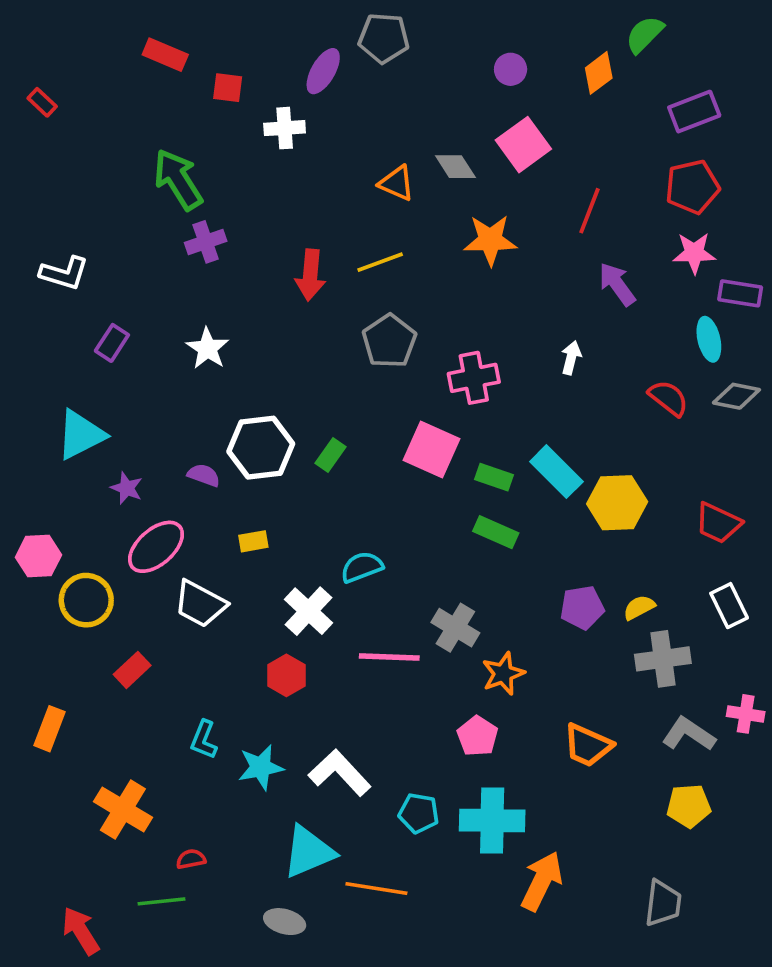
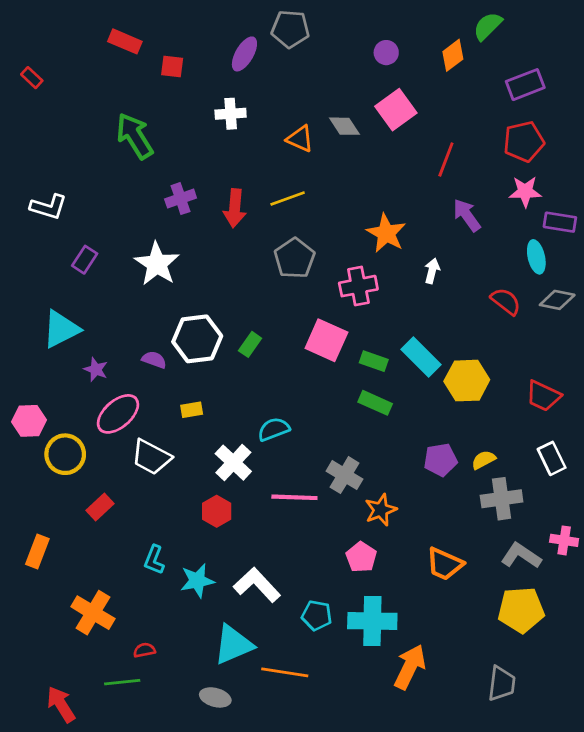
white cross: (285, 128) -> (231, 114), moved
orange star: (490, 240) -> (386, 233), moved, turned 30
purple cross: (206, 242) -> (181, 199), moved
white star: (207, 348) -> (157, 264), size x1.4
yellow pentagon: (689, 806) -> (521, 610), size x1.4

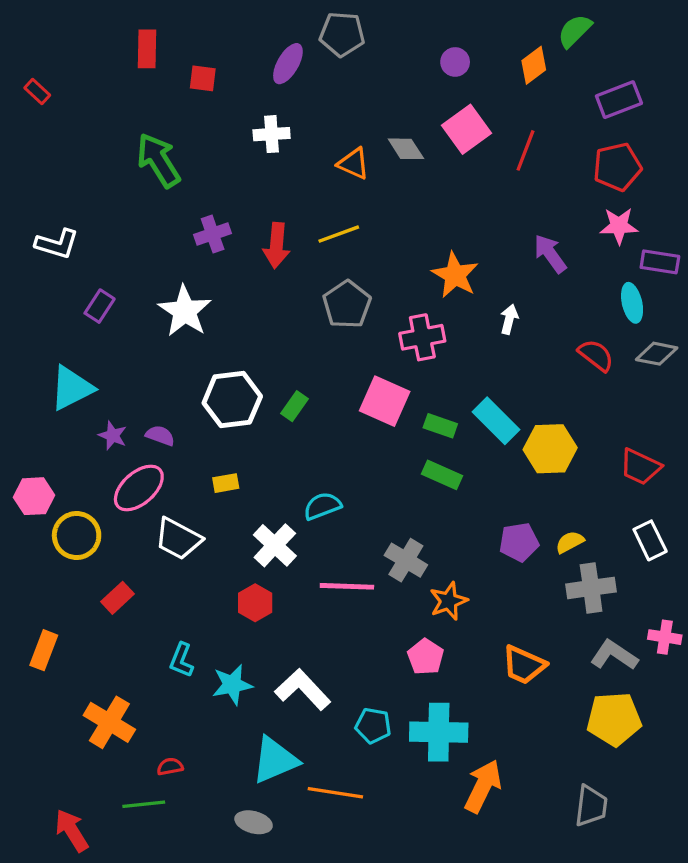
red rectangle: (125, 41) -> (147, 49), turned 68
red line: (446, 160) -> (526, 150), moved
purple semicircle: (154, 360) -> (160, 436), moved

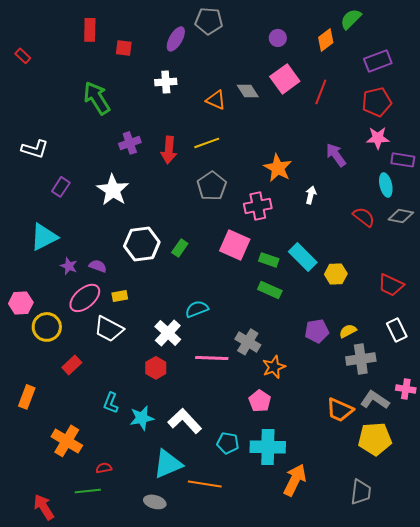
yellow hexagon: (550, 449) -> (336, 274), size x0.7
yellow rectangle: (226, 483) -> (120, 296), moved
orange trapezoid: (524, 665) -> (340, 410), moved

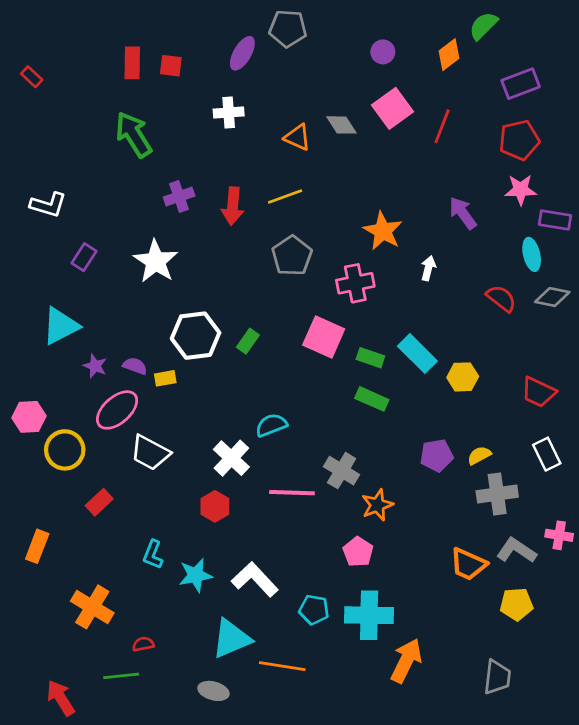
red rectangle: (90, 30) -> (132, 63), moved
yellow rectangle: (120, 296) -> (165, 378), moved
yellow pentagon: (375, 439) -> (516, 604), size x0.7

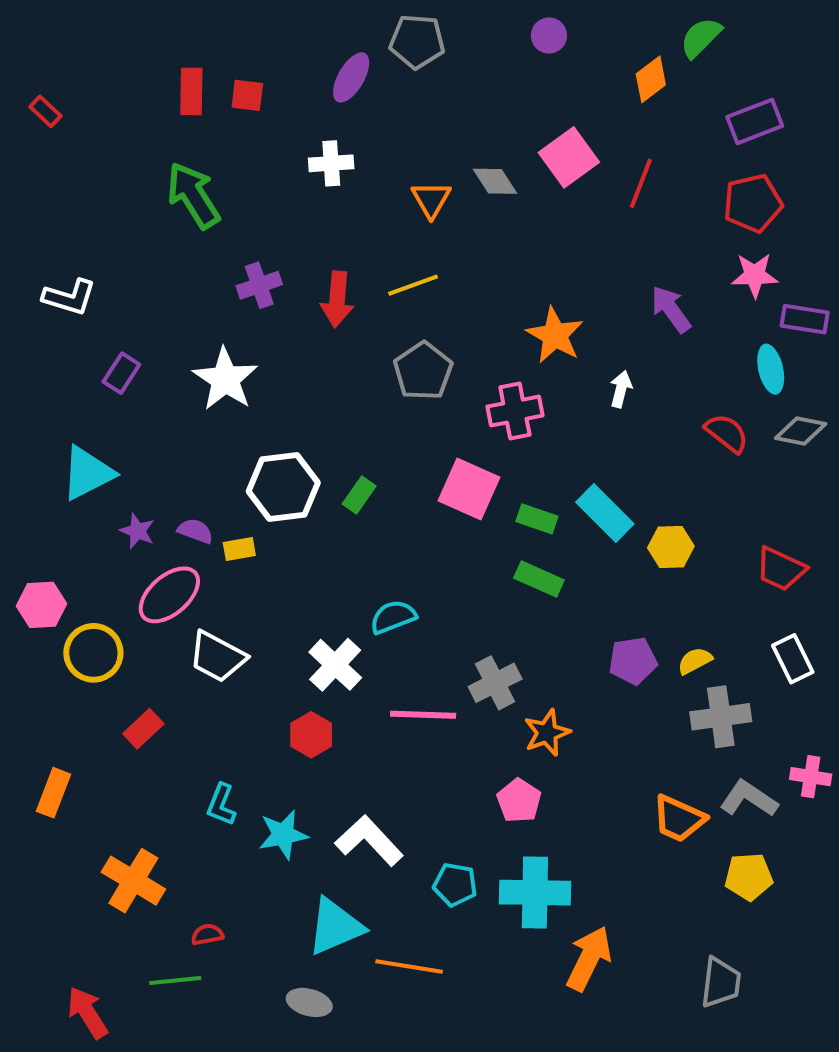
purple circle: (383, 52) -> (549, 35), moved
orange triangle: (297, 137) -> (431, 199), turned 36
gray cross: (342, 471) -> (495, 683), turned 32

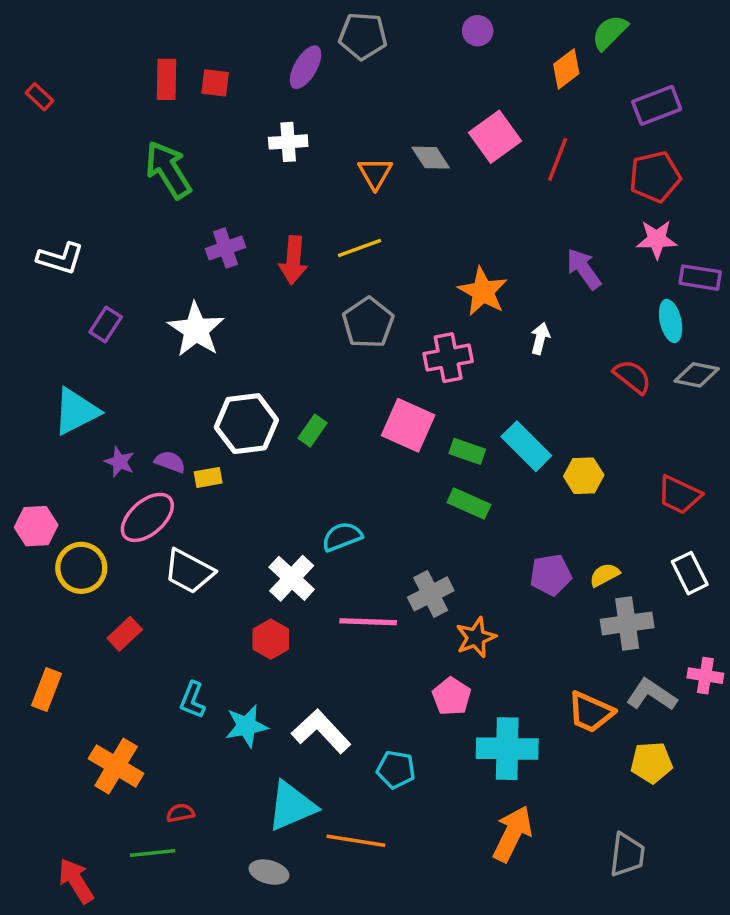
cyan cross: (535, 893) -> (507, 749), moved

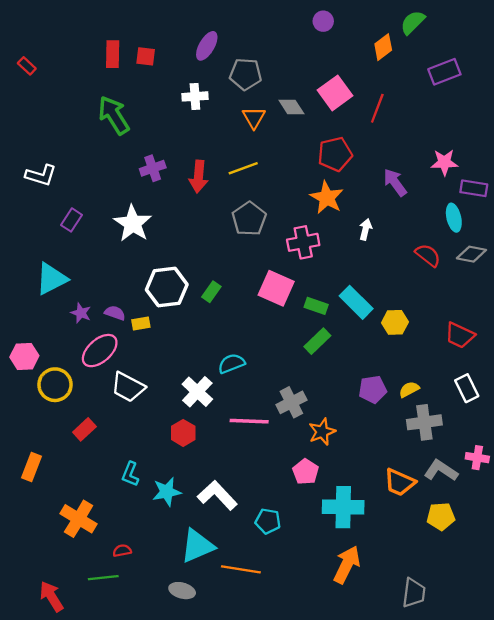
gray pentagon: (363, 36) -> (246, 74), moved
red pentagon: (655, 177) -> (335, 154), moved
green rectangle: (469, 504) -> (317, 341), turned -68
gray trapezoid: (627, 855) -> (414, 593), moved

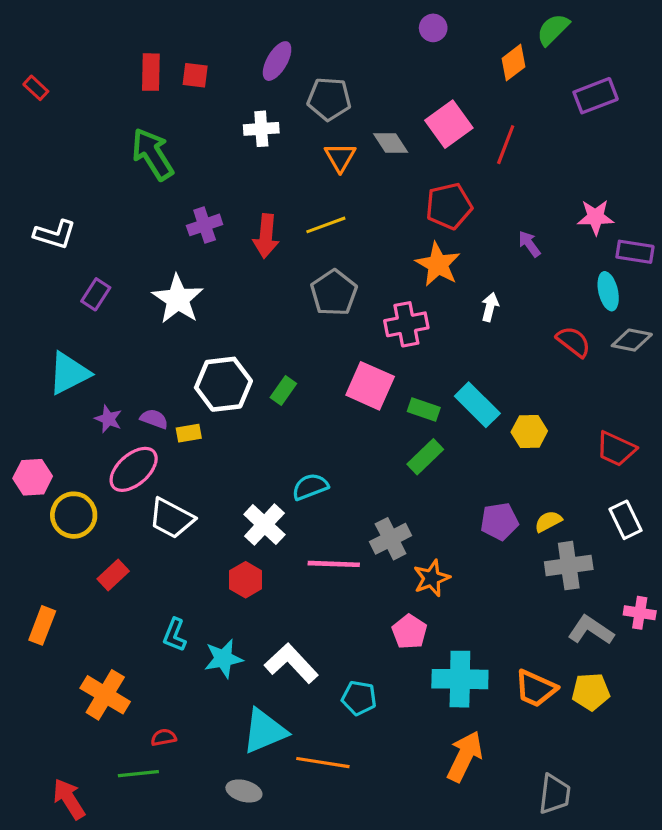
purple arrow: (395, 182) -> (529, 244), size x0.7
orange trapezoid: (400, 482) -> (536, 689), moved

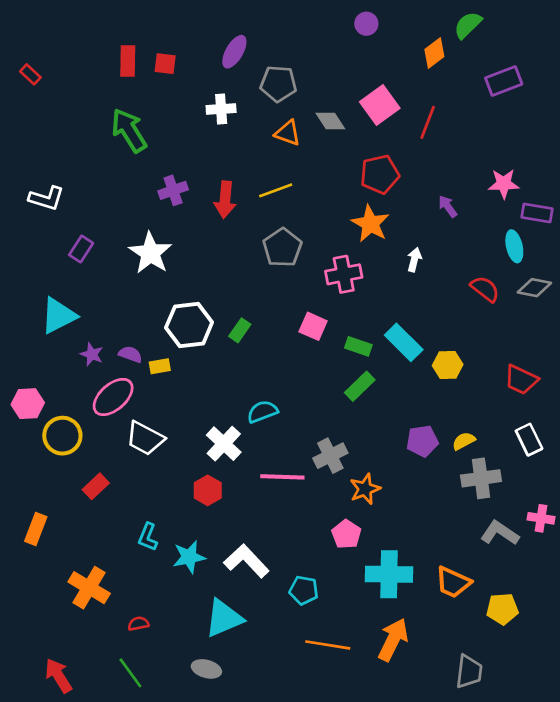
orange triangle: (340, 157) -> (288, 133), turned -40
pink square: (370, 386) -> (313, 326), size x0.7
yellow pentagon: (591, 692) -> (502, 609), moved
orange line: (323, 763) -> (328, 645), moved
green line: (138, 774) -> (130, 673), moved, turned 60

